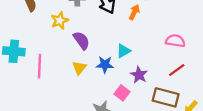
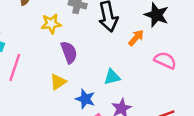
pink semicircle: (175, 41) -> (165, 60), moved
blue star: (105, 65) -> (85, 99), moved

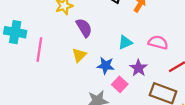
pink semicircle: (165, 60) -> (158, 42), moved

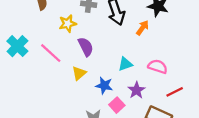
cyan cross: (15, 32) -> (17, 46), turned 30
pink line: (39, 50) -> (51, 53), moved, turned -60

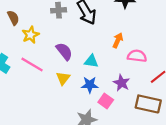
yellow star: (68, 24) -> (30, 35), moved
orange arrow: (142, 28) -> (118, 40), moved
cyan triangle: (125, 64) -> (91, 61), moved, turned 40

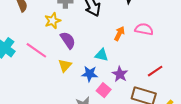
yellow star: (30, 35) -> (53, 21), moved
pink semicircle: (137, 56) -> (144, 29), moved
cyan triangle: (91, 61) -> (101, 55), moved

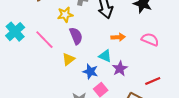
orange arrow: (119, 34) -> (118, 37), moved, turned 48
purple star: (120, 74) -> (120, 69), moved

